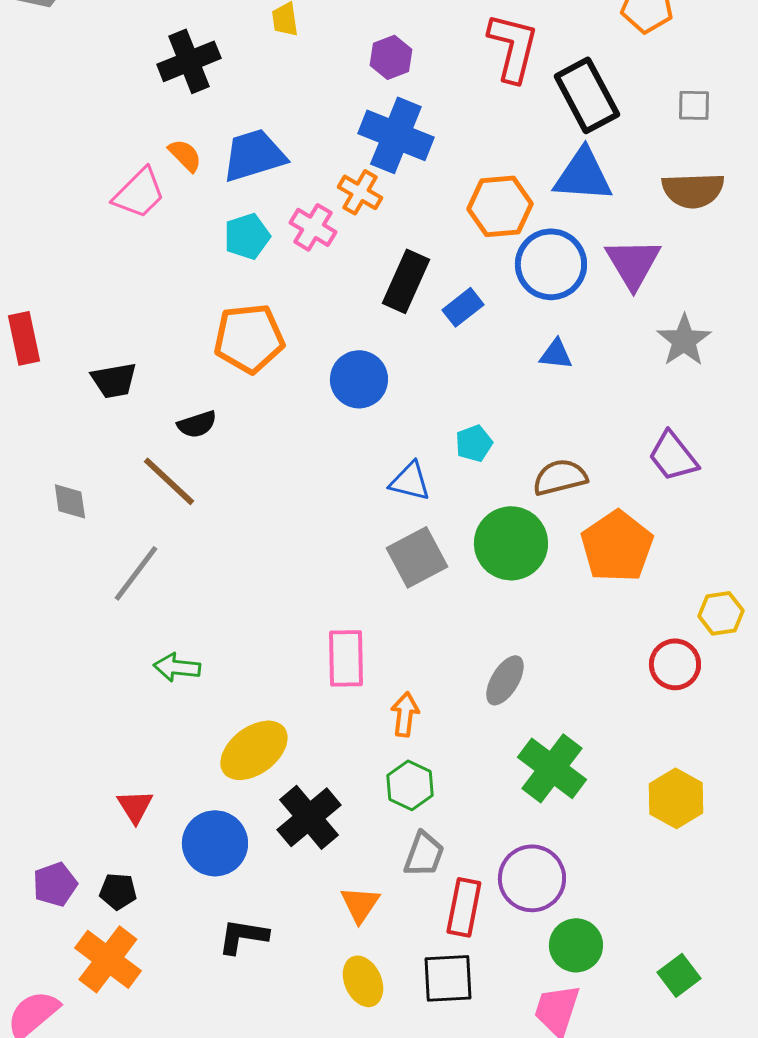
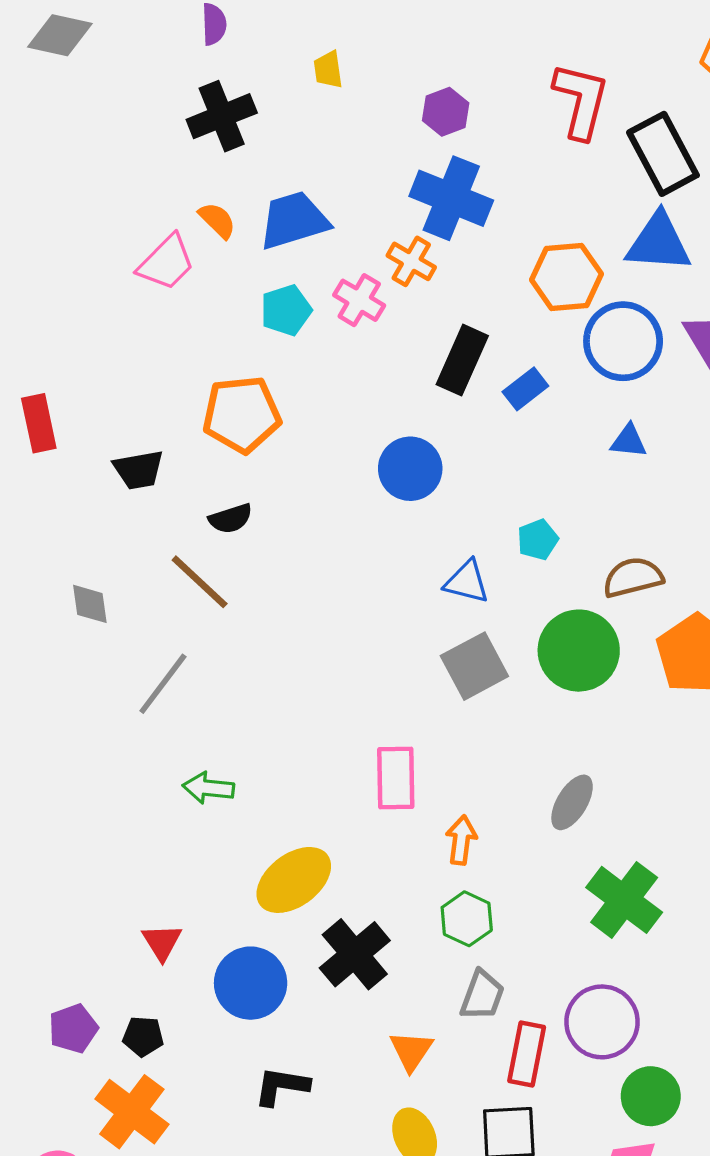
orange pentagon: (249, 338) -> (242, 414), moved

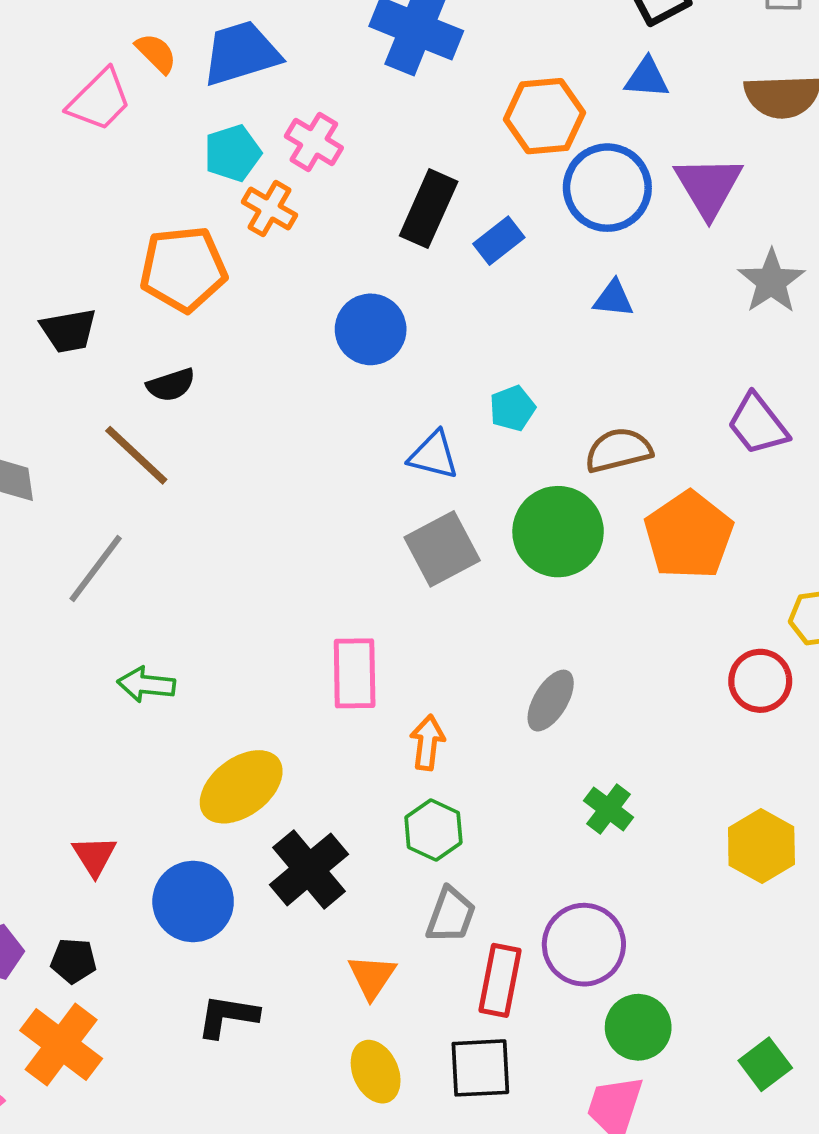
blue triangle: (659, 243) -> (647, 78), size x0.6
orange cross: (411, 261) -> (270, 209), moved
green cross: (624, 900) -> (609, 809), size x0.6

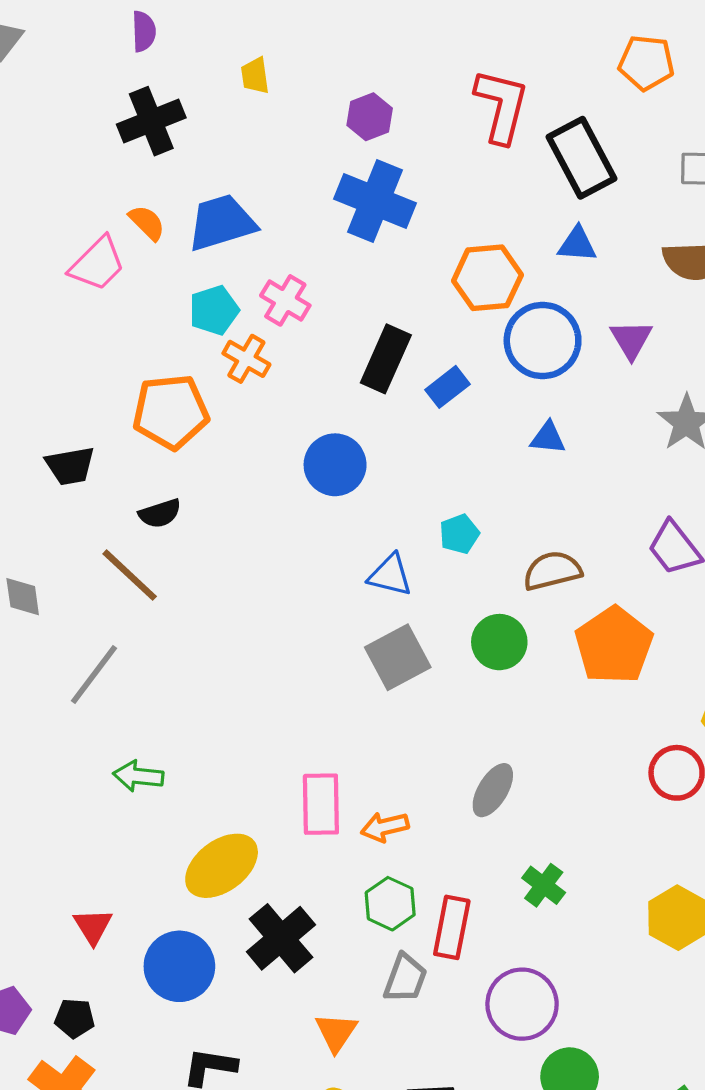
purple triangle: (708, 186) -> (631, 339), size x0.7
green circle: (558, 532) -> (499, 642), size x0.7
pink rectangle: (355, 673) -> (321, 804), moved
orange arrow: (427, 742) -> (385, 827), turned -111
red rectangle: (500, 980) -> (452, 927), moved

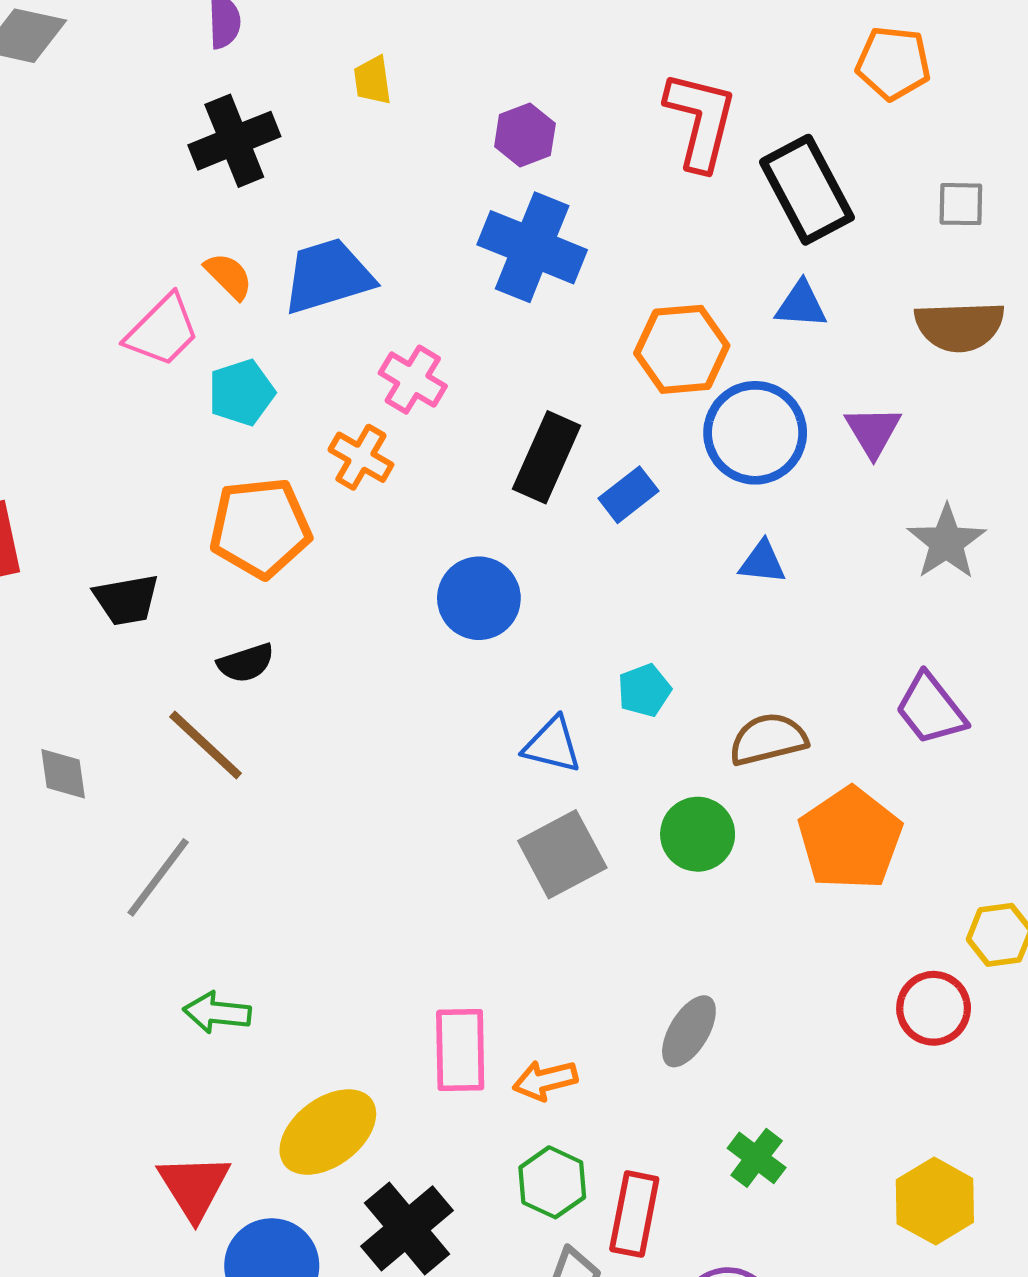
cyan pentagon: (214, 310) -> (242, 393), moved
red triangle: (93, 926) -> (194, 1187), moved, size x1.4

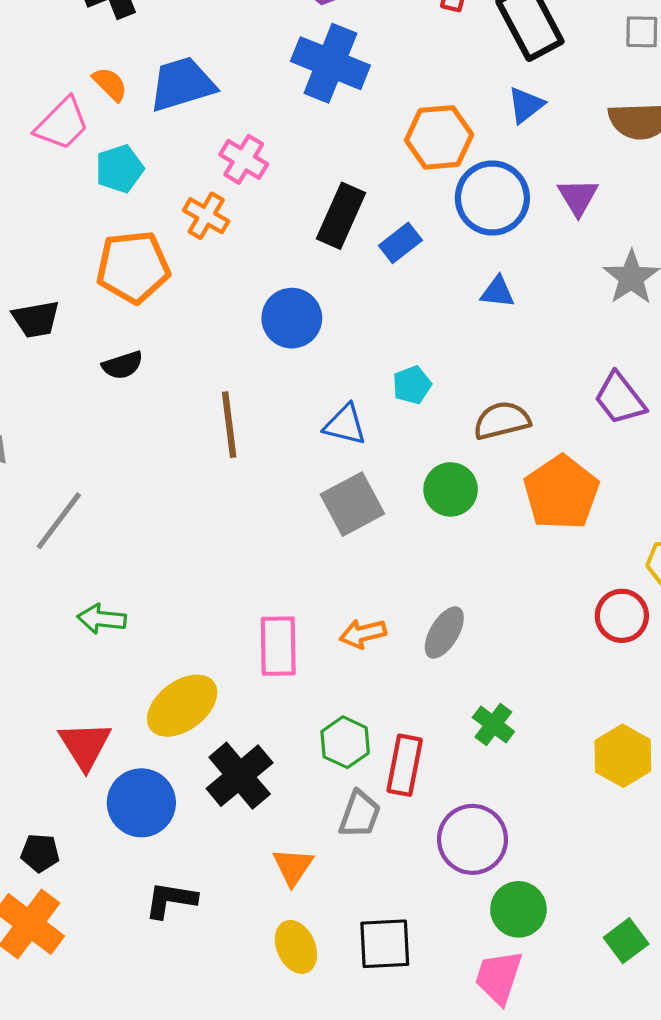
blue triangle: (801, 305) -> (526, 105), turned -42
brown line: (206, 745) -> (229, 425), moved, turned 40
orange arrow: (545, 1080) -> (363, 634), moved

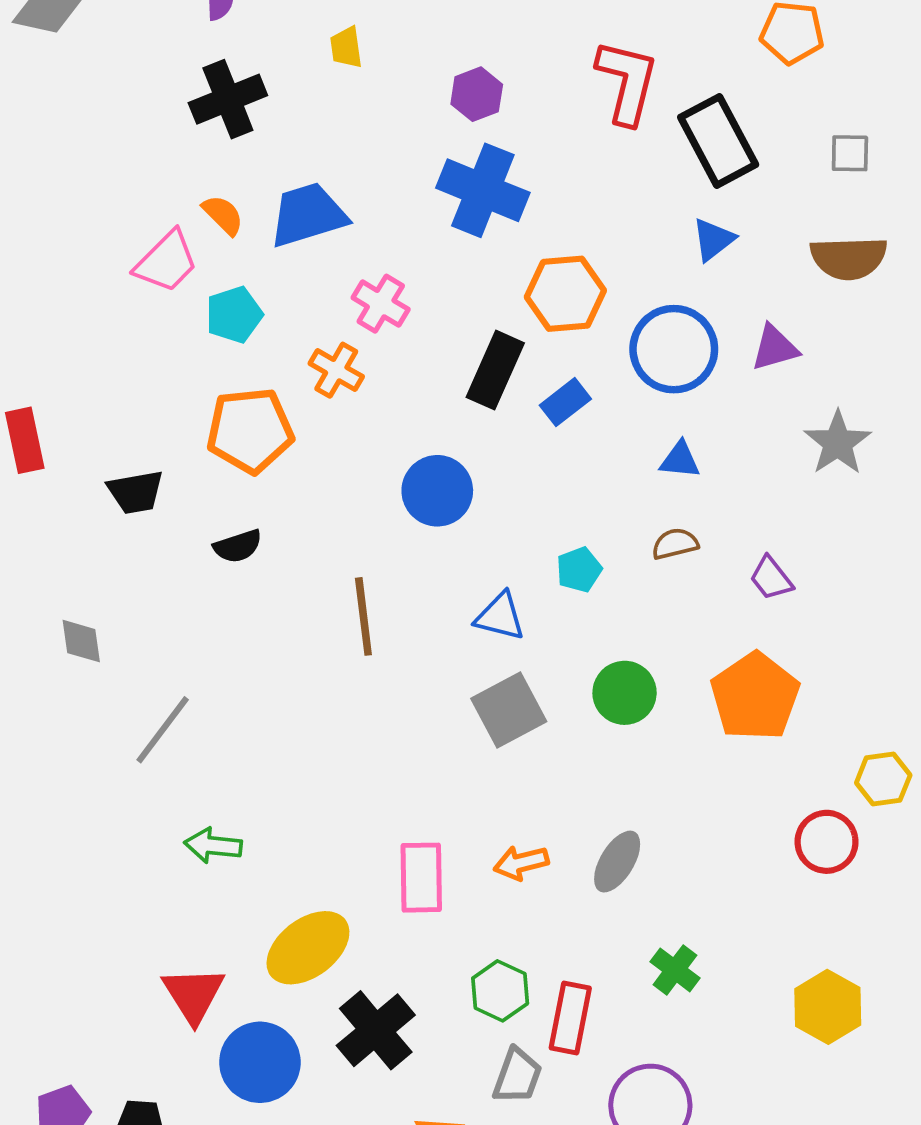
orange hexagon: (439, 137) -> (565, 294), moved
purple triangle: (578, 197) -> (775, 348), turned 45
purple trapezoid: (620, 399) -> (771, 578), moved, size x0.7
brown semicircle: (502, 420) -> (675, 544), moved, size x0.7

